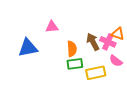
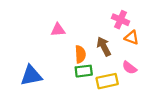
pink cross: (108, 42) -> (120, 20), moved
blue triangle: (28, 48) -> (31, 75), moved

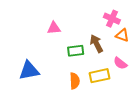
orange semicircle: (80, 54) -> (75, 81), moved
green rectangle: (84, 71) -> (76, 51), moved

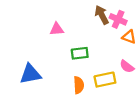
brown arrow: (96, 44) -> (102, 15), moved

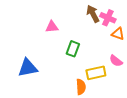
green rectangle: (80, 53) -> (73, 49), turned -63
orange semicircle: (79, 85) -> (81, 87), moved

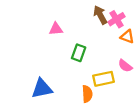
pink cross: (108, 18) -> (116, 19), turned 35
blue triangle: (28, 68) -> (42, 89), moved

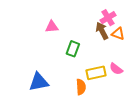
brown arrow: (100, 15) -> (102, 31), moved
pink semicircle: (125, 66) -> (116, 69), moved

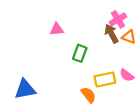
blue triangle: (39, 82) -> (25, 89), moved
orange semicircle: (81, 87) -> (88, 95), turned -35

